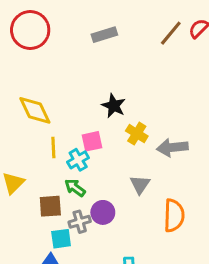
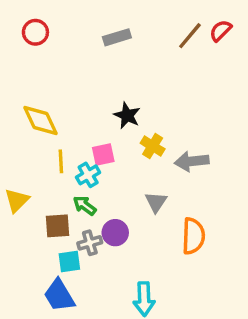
red circle: (30, 30) -> (35, 32), size x0.6

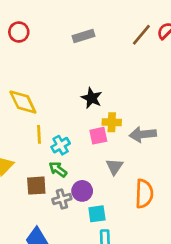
yellow cross: (153, 146) -> (112, 122), turned -30
pink square: (103, 155) -> (98, 136), moved
cyan square: (69, 262) -> (97, 214), moved

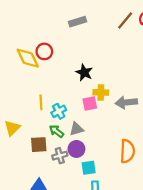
red circle: (19, 32) -> (44, 51), moved
yellow diamond: (23, 102) -> (28, 58), moved
gray triangle: (114, 167) -> (76, 129), moved, turned 40

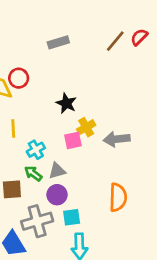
yellow cross: (101, 92) -> (86, 127), turned -32
yellow line: (41, 102) -> (13, 128), moved
gray cross: (60, 156) -> (37, 221), moved, size x1.6

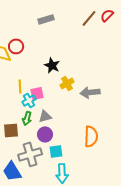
yellow line: (13, 128) -> (20, 86), moved
pink square: (73, 140) -> (37, 93), moved
green arrow: (33, 174) -> (27, 118), turned -112

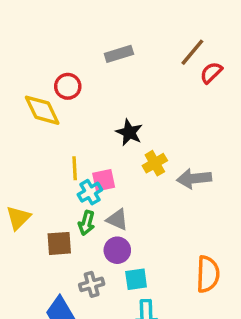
red semicircle: (107, 15) -> (211, 73), moved
red circle: (16, 46) -> (68, 86), moved
gray triangle: (45, 116) -> (117, 220), turned 40
orange semicircle: (91, 136) -> (208, 274), moved
gray cross: (30, 154) -> (92, 284), size x0.6

